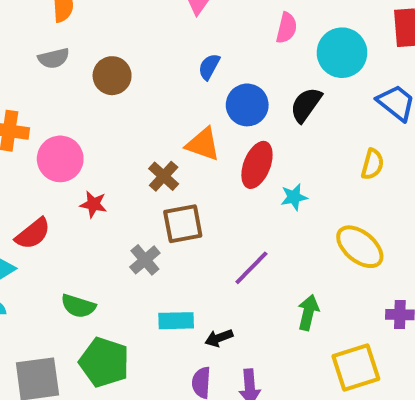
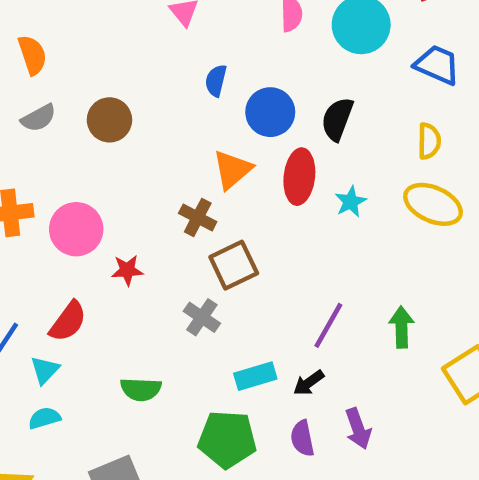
black semicircle: (306, 105) -> (337, 119), moved
orange triangle: (203, 144) -> (232, 170), turned -45
yellow ellipse: (360, 247) -> (433, 204), moved
purple line: (251, 268) -> (328, 325), moved
green pentagon: (104, 362) -> (227, 439), moved

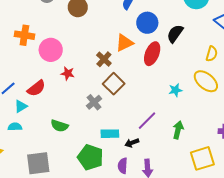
cyan star: (351, 202) -> (175, 90), moved
brown square: (234, 265) -> (114, 84), turned -35

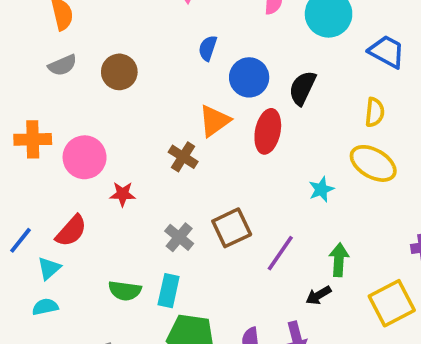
brown square: (114, 84) -> (232, 228), moved, turned 30
cyan rectangle: (110, 134) -> (169, 291), moved, turned -66
black arrow: (132, 143) -> (318, 295), moved

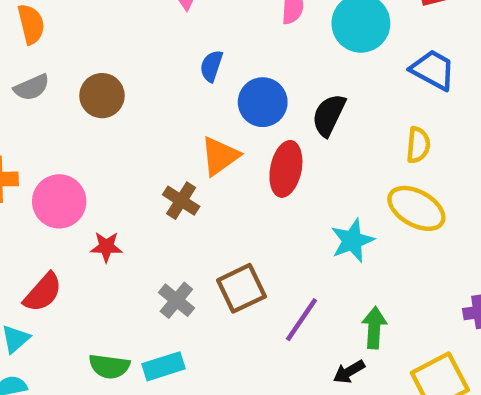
cyan star: (321, 189) -> (352, 241), size x1.4
cyan rectangle: (169, 291) -> (164, 366), turned 60

